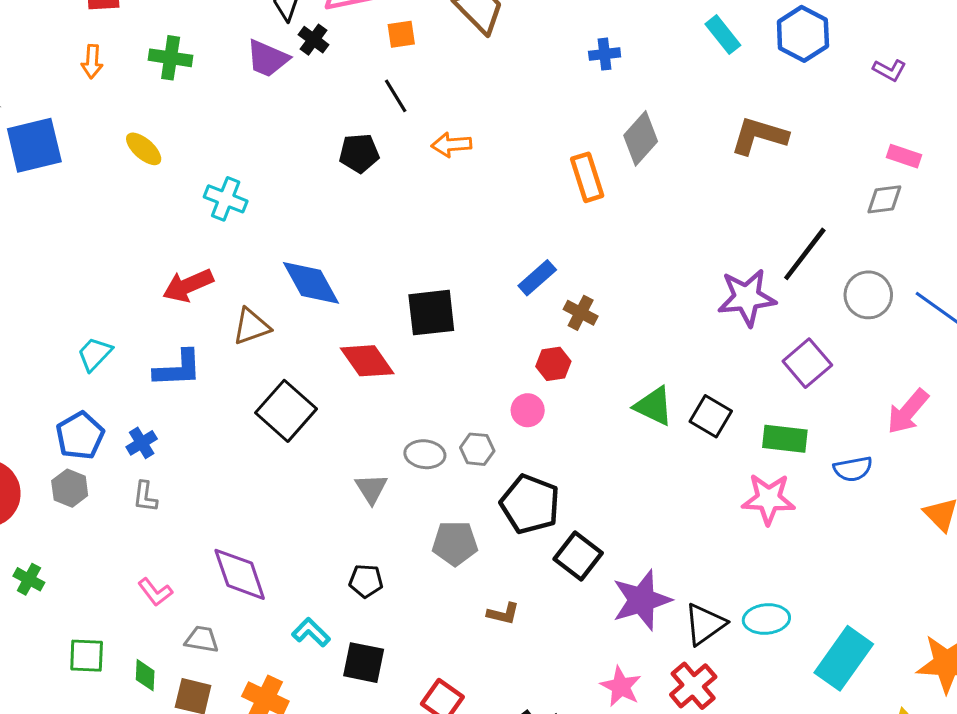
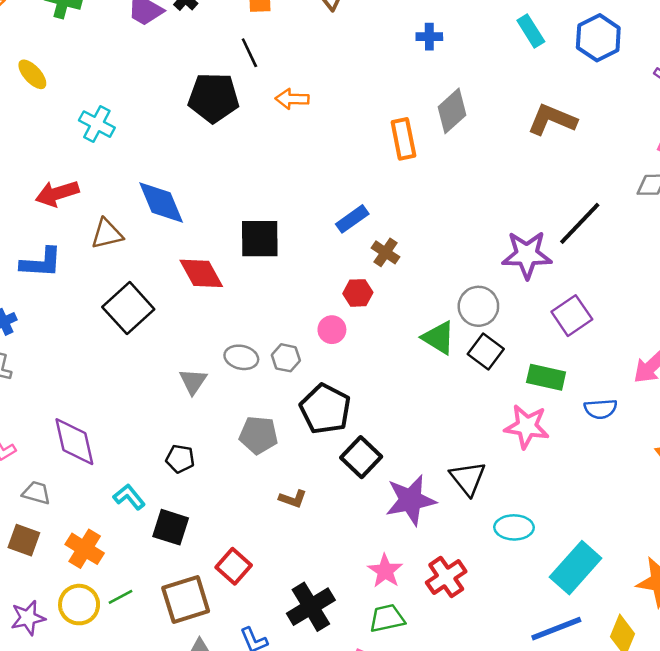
black pentagon: (359, 153) -> (214, 98), size x1.5
gray circle: (868, 295) -> (478, 306), moved
black triangle: (705, 624) -> (468, 478), moved, turned -39

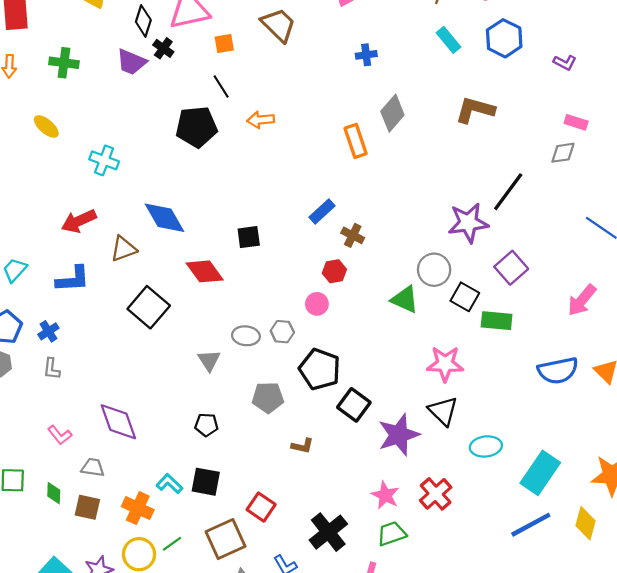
black square: (260, 239) -> (249, 237), size x0.7
black square: (486, 352) -> (465, 297), moved
blue semicircle: (601, 409) -> (558, 371), moved, size x1.5
pink star: (527, 426) -> (445, 364), moved
cyan L-shape: (129, 497) -> (169, 484), moved

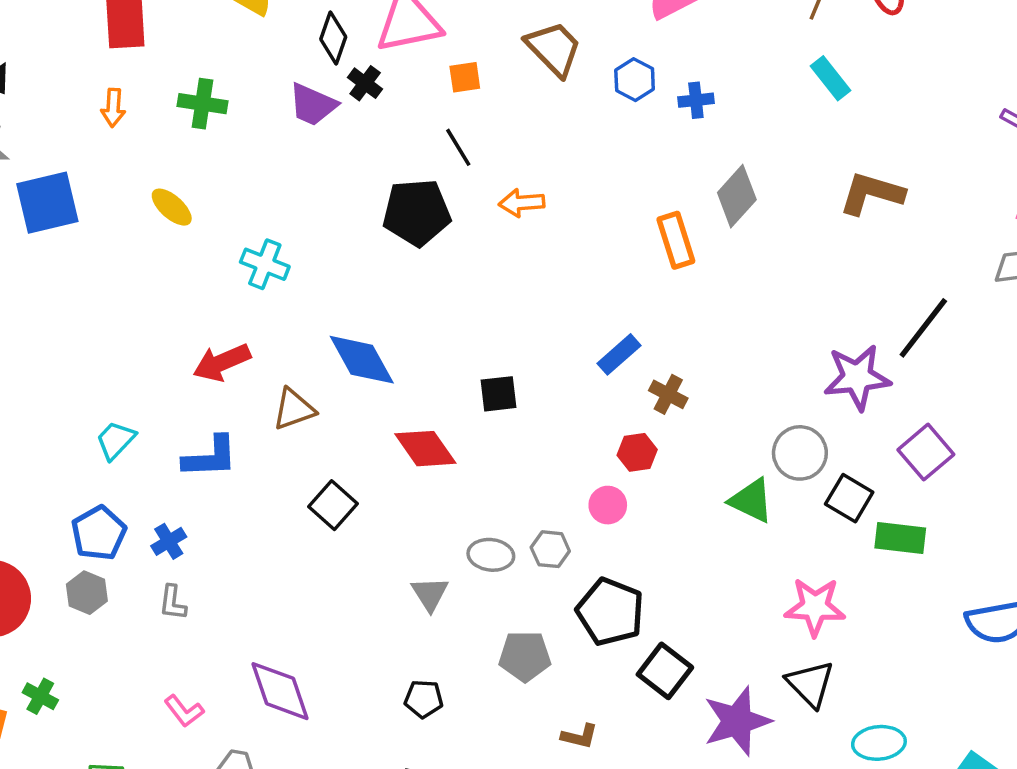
blue hexagon: (504, 38) -> (635, 80), moved, size x0.7
black square: (149, 307) -> (333, 505), size x0.7

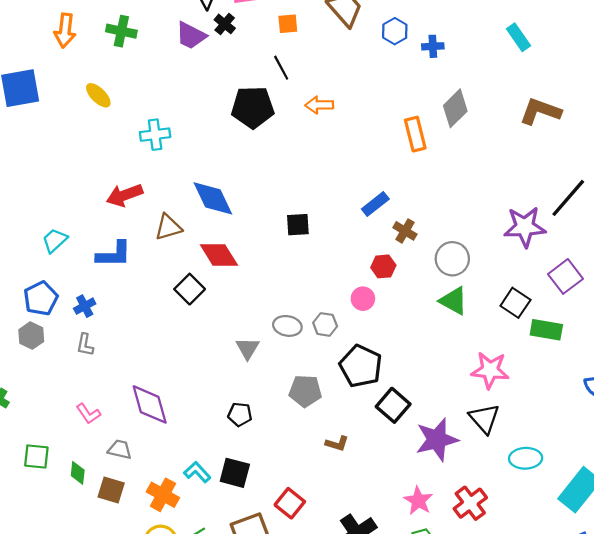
orange arrow: (113, 108) -> (65, 31), size x1.4
cyan cross: (265, 264) -> (155, 135), turned -32
red diamond: (425, 449) -> (219, 255), moved
gray circle: (800, 453) -> (452, 259), moved

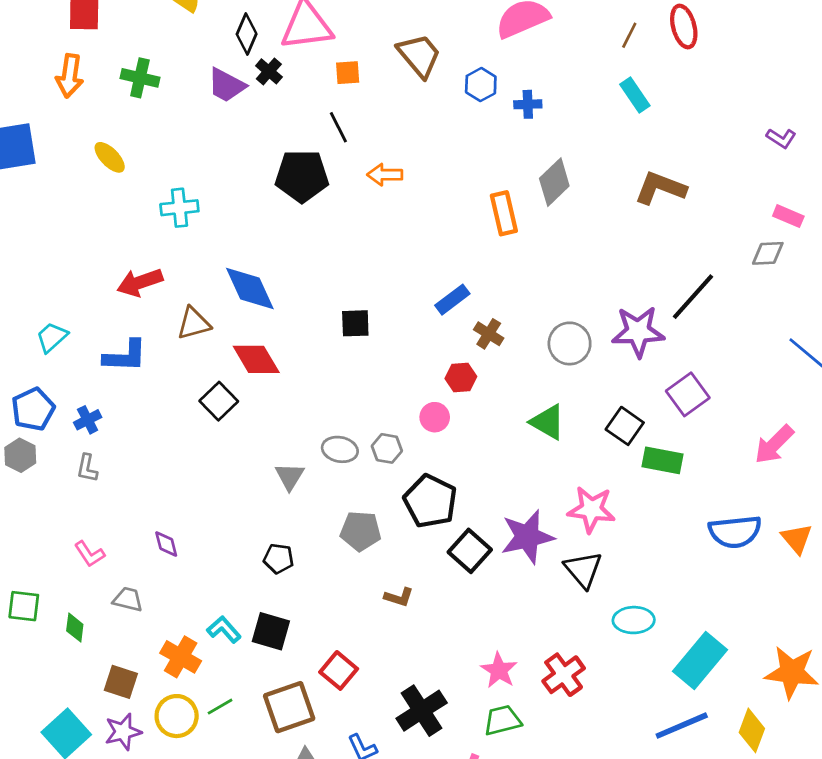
gray circle: (452, 259) -> (570, 343), moved
purple diamond: (150, 404) -> (166, 544), size x0.5
purple star: (437, 440) -> (527, 537), moved
brown square: (111, 490) -> (121, 682), moved

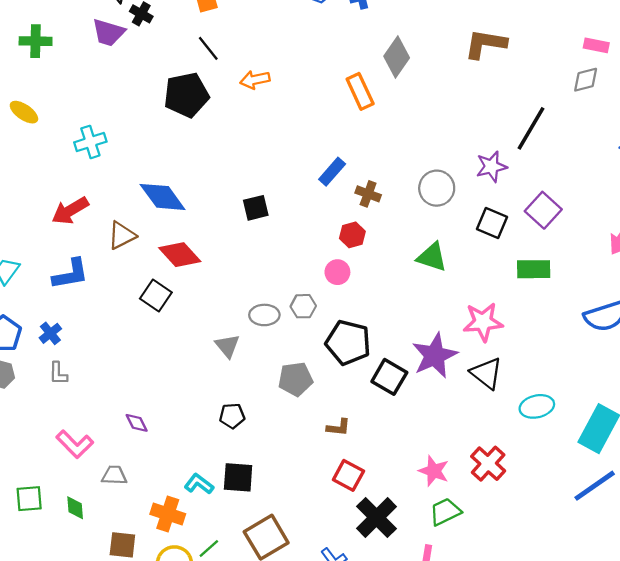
purple star: (638, 332) -> (491, 167), size x0.7
black square: (625, 426) -> (492, 223), moved
pink L-shape: (90, 554) -> (75, 444), size x1.4
red square: (339, 670) -> (348, 475), moved

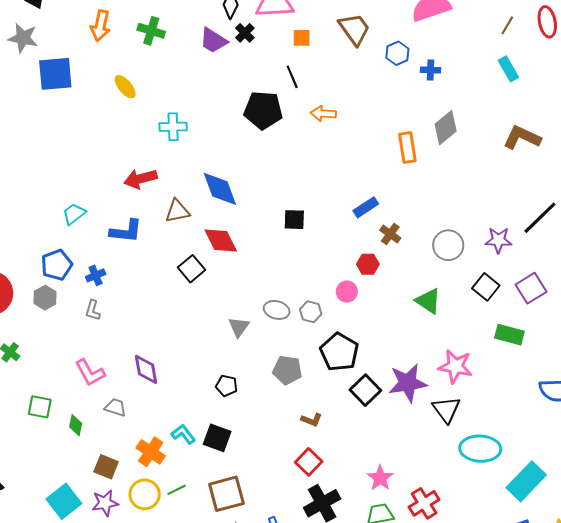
cyan ellipse: (537, 406) -> (480, 449), size x1.4
purple diamond: (137, 423) -> (146, 369), size x1.5
red cross: (488, 464) -> (424, 503), moved

